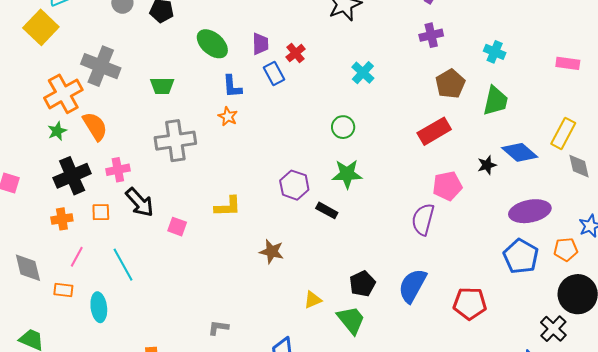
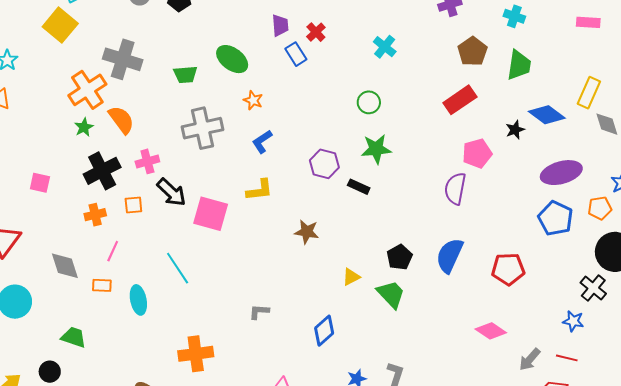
green ellipse: (212, 44) -> (232, 59), moved
blue L-shape: (232, 86) -> (262, 142), moved, turned 65
pink square: (177, 227) -> (211, 214), size x1.8
cyan line: (123, 265) -> (178, 268), moved

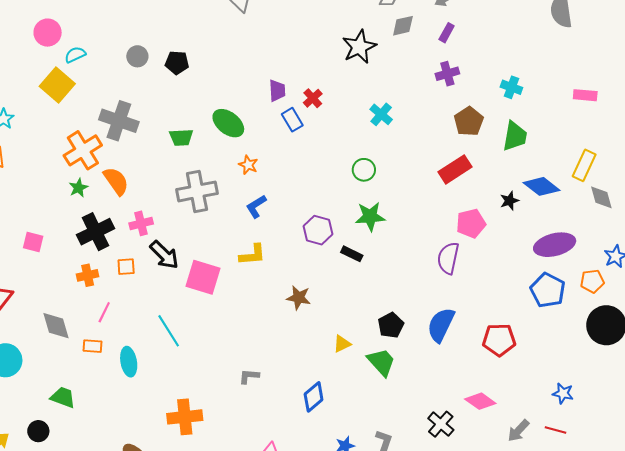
black cross: (593, 288) -> (441, 424), moved

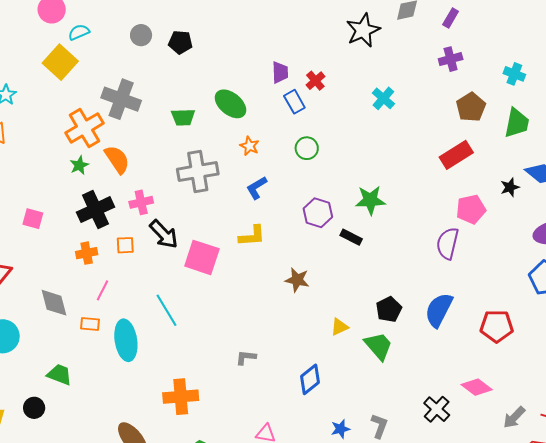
green circle: (364, 170) -> (307, 148), moved
cyan ellipse: (129, 362) -> (126, 340), size x1.4

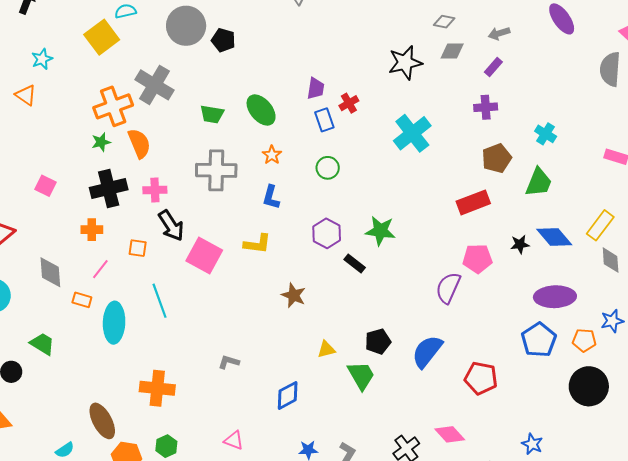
gray circle: (141, 35) -> (186, 26), size x1.8
cyan cross: (383, 98) -> (412, 133), size x1.6
blue L-shape: (257, 188) -> (271, 197), turned -55
orange square: (125, 245) -> (138, 248), moved

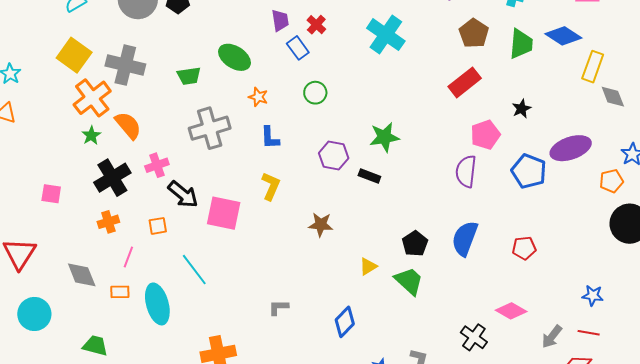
yellow square: (102, 37) -> (74, 55), moved
blue diamond: (554, 237) -> (563, 36), moved
yellow L-shape: (257, 244) -> (271, 186), turned -56
blue pentagon: (539, 340) -> (529, 171), moved
red pentagon: (481, 378) -> (524, 248), size x0.7

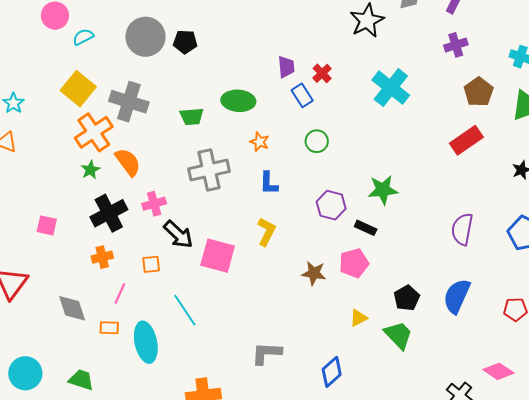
green ellipse: (235, 57) -> (238, 101), turned -32
pink pentagon: (485, 135) -> (354, 263), moved
gray L-shape: (279, 307) -> (267, 353), size x1.5
cyan circle: (34, 314) -> (25, 373), moved

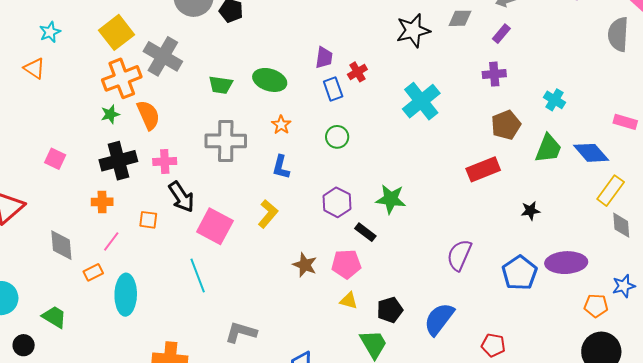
cyan line: (185, 310) -> (198, 275), moved
yellow triangle: (358, 318) -> (349, 301), moved, turned 30
orange rectangle: (109, 328) -> (93, 272), turned -42

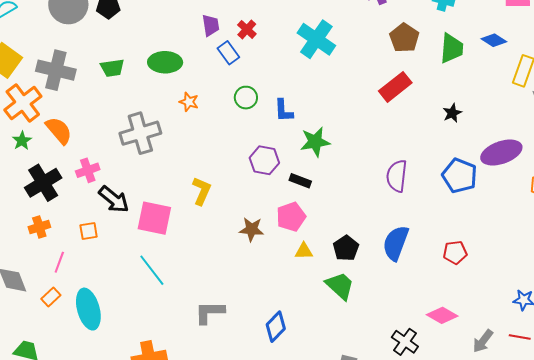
green trapezoid: (221, 85) -> (112, 68), moved
blue diamond: (591, 153) -> (494, 40), size x0.7
blue L-shape: (281, 167) -> (284, 111), moved

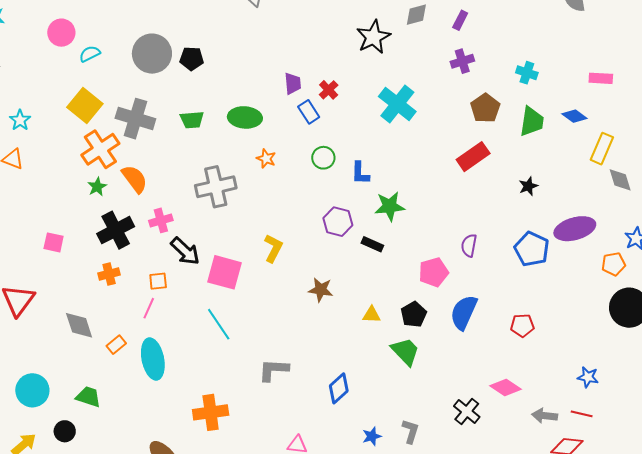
purple semicircle: (397, 176) -> (469, 245), size x0.7
pink pentagon: (291, 217) -> (434, 272), moved
pink line: (59, 262) -> (149, 308), moved
gray arrow: (483, 341) -> (545, 416), turned 55

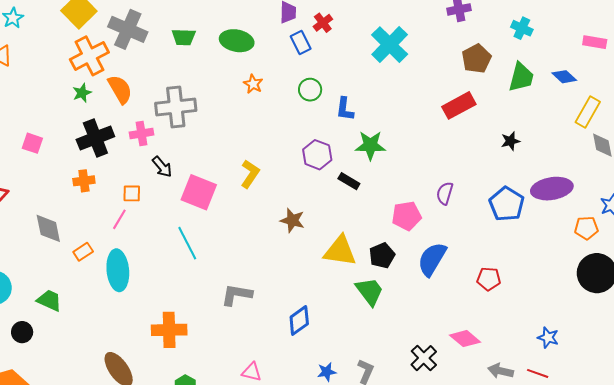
gray cross: (216, 187) -> (176, 107), moved
black arrow: (185, 251) -> (162, 167), size x0.7
yellow triangle: (371, 315) -> (340, 251), size x1.8

